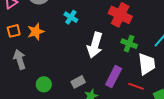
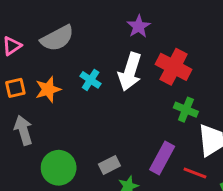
cyan cross: (71, 17) -> (91, 80), moved
white arrow: (95, 45) -> (130, 72), moved
green circle: (44, 84) -> (59, 168), size x1.5

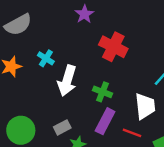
white arrow: (130, 72) -> (67, 81), moved
green cross: (186, 110) -> (103, 92), moved

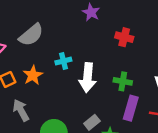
red cross: (113, 47) -> (124, 37), size x0.7
cyan cross: (46, 58) -> (63, 61), turned -35

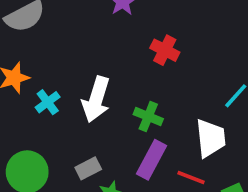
cyan cross: (63, 61) -> (48, 102), moved, turned -35

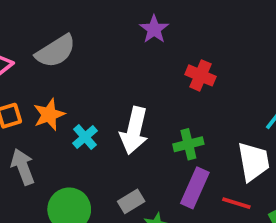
green cross: (148, 117) -> (188, 144), turned -32

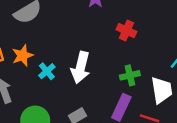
green cross: (188, 144) -> (130, 75), moved

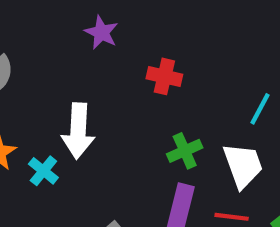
white arrow: (80, 67) -> (78, 131), moved

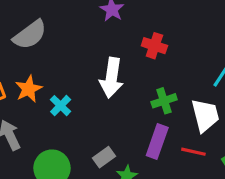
white arrow: (78, 131) -> (112, 78), moved

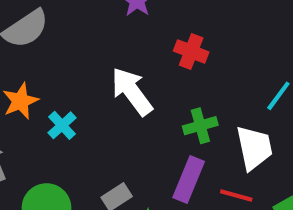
white arrow: (112, 78) -> (132, 91), turned 132

